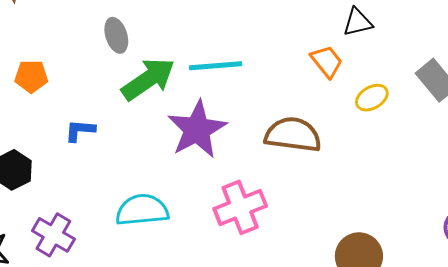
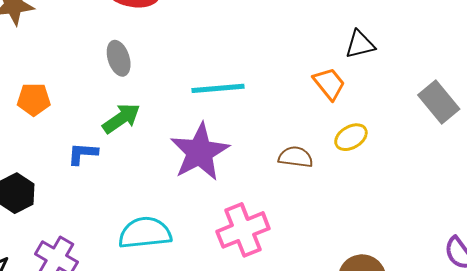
green arrow: (148, 79) -> (121, 118), moved, size x0.7
yellow ellipse: (372, 98) -> (351, 137), moved
brown semicircle: (293, 135) -> (296, 157), size x0.6

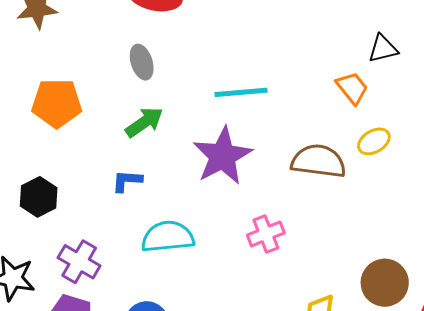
orange pentagon: (34, 99) -> (57, 103), size x1.5
blue L-shape: (83, 154) -> (127, 181), moved
brown semicircle: (296, 157) -> (318, 161), size x1.6
pink cross: (243, 230) -> (266, 234), size x0.7

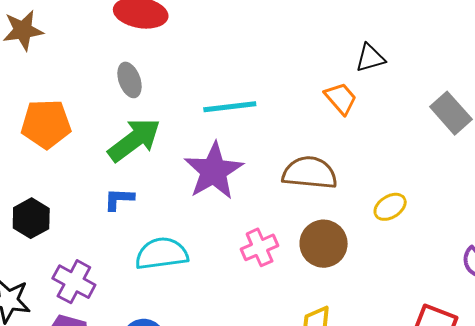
green arrow: (144, 122) -> (134, 140), size x1.4
yellow ellipse: (374, 141) -> (390, 207), moved
brown circle: (385, 283) -> (324, 244), moved

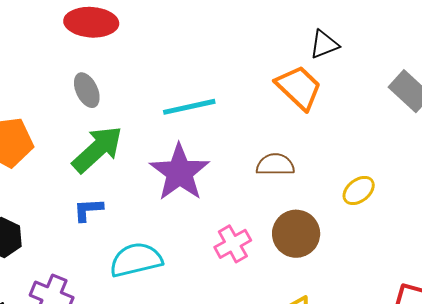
orange trapezoid: (341, 98) -> (299, 88), size x1.4
brown semicircle: (310, 173) -> (275, 165), size x0.7

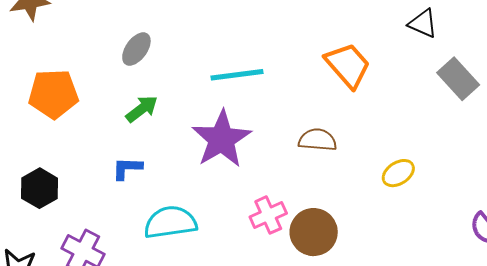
black triangle: (324, 44) -> (423, 24), moved, turned 40
gray ellipse: (87, 90) -> (136, 49), turned 56
green arrow: (97, 149) -> (142, 109), size x0.6
brown circle: (296, 234) -> (314, 232), moved

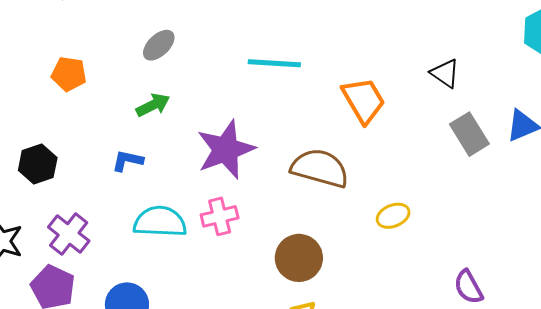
cyan line: (237, 75) -> (274, 63), moved
orange pentagon: (53, 94) -> (69, 74), size x0.7
brown semicircle: (318, 140) -> (320, 168), size x1.5
pink cross: (268, 215) -> (220, 216), moved

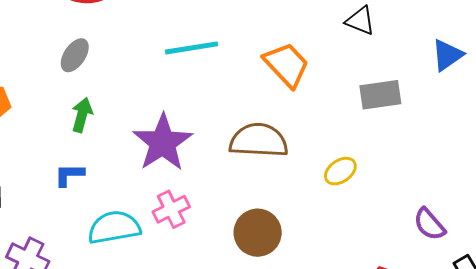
green arrow: (153, 105) -> (82, 115), turned -36
gray rectangle: (469, 134) -> (380, 95), moved, turned -54

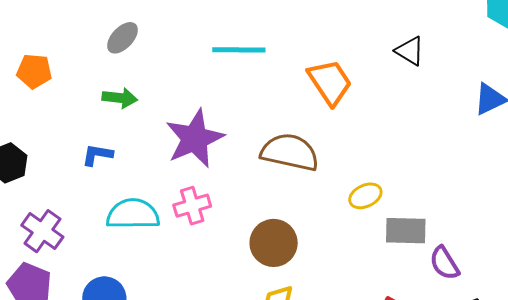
gray rectangle: (380, 95) -> (406, 231), moved
green arrow: (82, 115) -> (120, 98), turned 72

